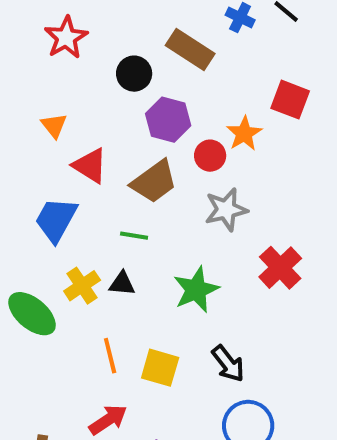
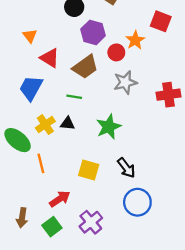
red cross: (280, 268) -> (168, 95), moved, turned 35
orange line: (110, 356) -> (41, 163), moved

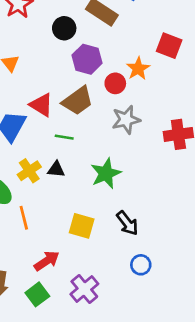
red triangle: (50, 58) -> (41, 105), moved
blue circle: (137, 202) -> (141, 265), size x0.6

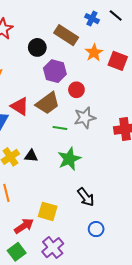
orange star: (138, 69) -> (94, 53), moved
green line: (64, 137) -> (60, 128), moved
yellow square: (82, 226) -> (48, 211), moved

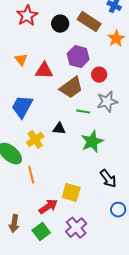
black circle: (37, 47) -> (60, 24), moved
red triangle: (20, 106) -> (44, 71), moved, turned -30
black triangle: (31, 156) -> (59, 129), moved

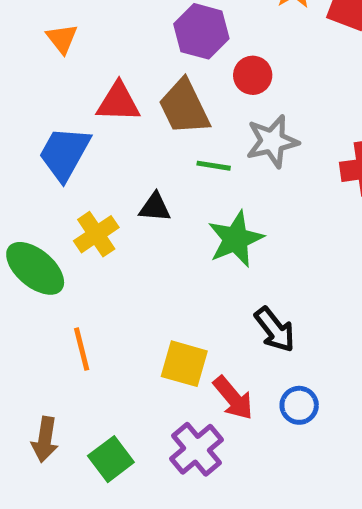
red triangle: (44, 71) -> (118, 102), moved
brown trapezoid: (71, 88) -> (184, 107), turned 100
orange line: (31, 175) -> (82, 349), moved
red arrow: (48, 207) -> (233, 398), moved, turned 84

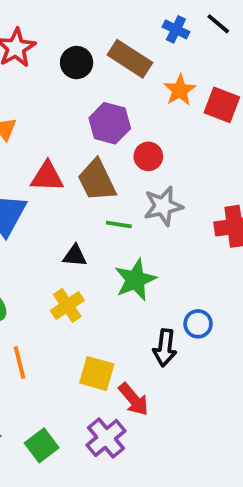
yellow cross: (96, 234) -> (67, 305), moved
black arrow: (275, 330) -> (165, 348), turned 45
blue circle: (299, 405) -> (198, 324), moved

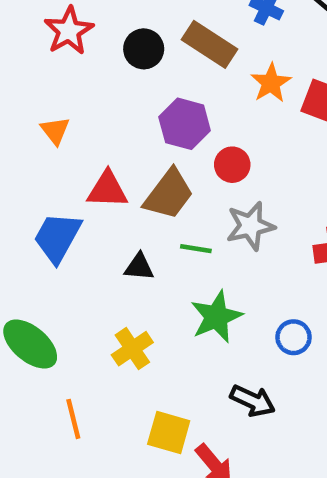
brown trapezoid: (97, 180) -> (169, 194), turned -117
black triangle: (75, 256) -> (139, 267), moved
blue circle: (198, 324) -> (294, 337), moved
black arrow: (165, 348) -> (253, 401), turned -72

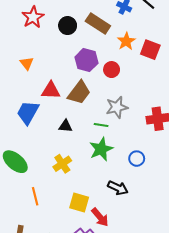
red circle: (232, 165) -> (112, 70), moved
green line: (196, 249) -> (101, 125), moved

